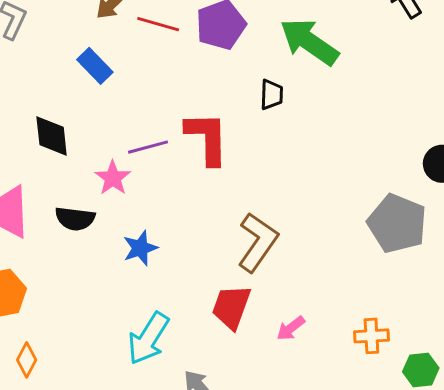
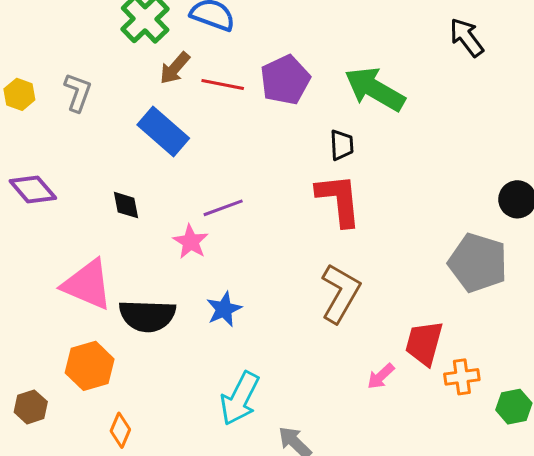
blue rectangle: (95, 66) -> (163, 131), size x1.4
black diamond: (52, 136) -> (126, 205), size x0.7
red L-shape: (207, 138) -> (339, 200), moved
black semicircle: (75, 219) -> (147, 316), moved, size x1.4
red trapezoid: (231, 307) -> (424, 343), moved

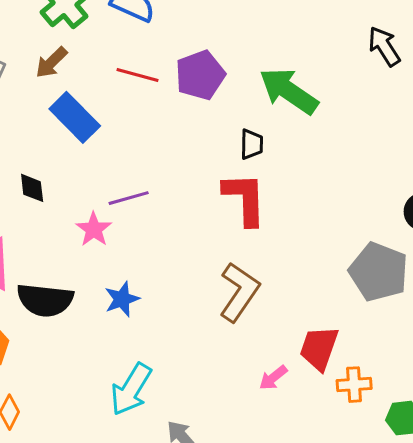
brown arrow: (175, 68) -> (51, 62), moved

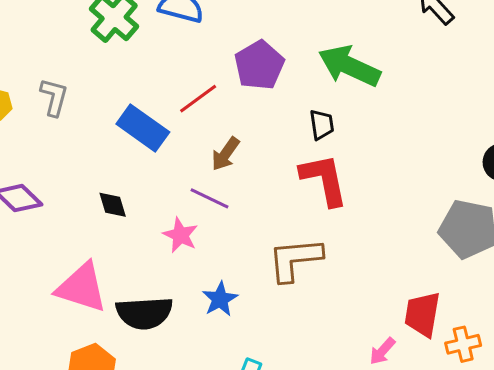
brown arrow: (51, 62) -> (225, 154), moved
red line: (137, 75) -> (198, 99), moved, turned -42
purple line: (129, 198) -> (210, 198), turned 51
brown L-shape: (239, 292) -> (295, 259), moved, turned -120

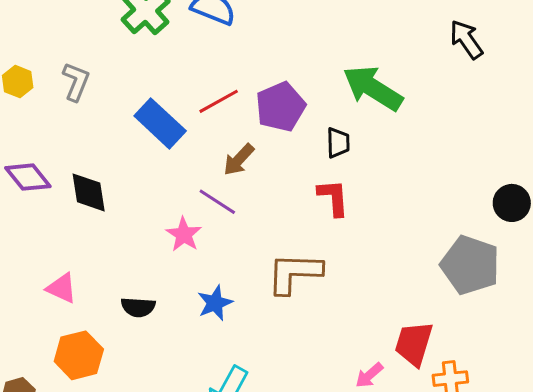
purple pentagon: (259, 65) -> (280, 107), moved
red L-shape: (324, 180) -> (333, 198), size x0.7
black diamond: (113, 205) -> (89, 192), moved, size x1.4
pink triangle: (82, 288) -> (62, 288), moved, size x0.6
black semicircle: (144, 313) -> (138, 307), size x0.6

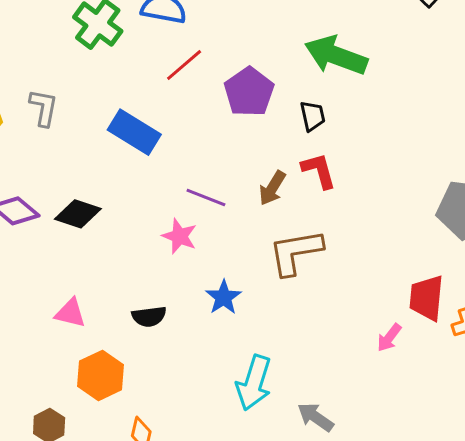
red line: (219, 101) -> (184, 65), moved
brown arrow: (239, 160) -> (272, 188), moved
black diamond: (89, 192) -> (78, 214), turned -51

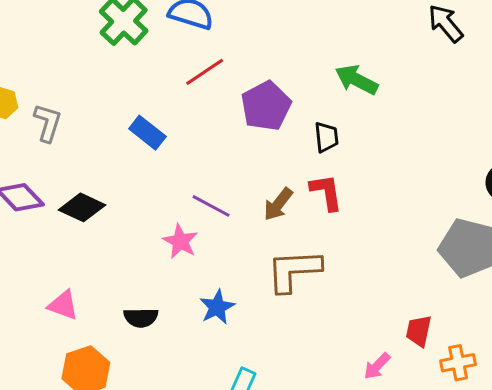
green arrow: (336, 55) -> (357, 80), size x0.7
gray L-shape: (44, 108) -> (48, 123), moved
blue rectangle: (134, 132) -> (147, 133), size x0.7
red trapezoid: (427, 298) -> (419, 331), size x0.7

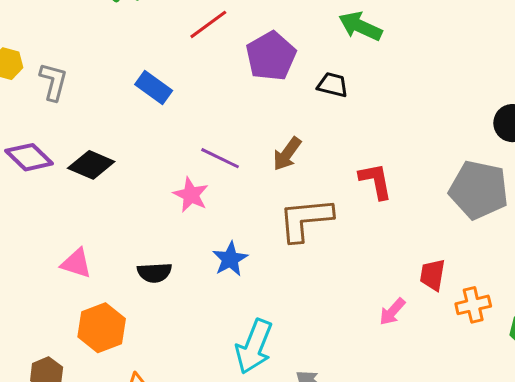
black trapezoid: (326, 137) -> (333, 85), turned -68
red L-shape: (326, 192) -> (376, 181), moved

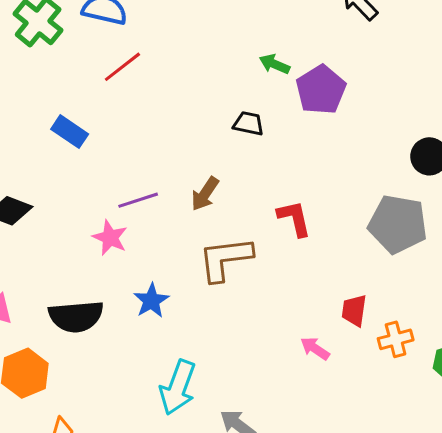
green arrow: (360, 26) -> (274, 64), size x0.7
purple pentagon: (271, 56) -> (321, 90), moved
purple line: (220, 158) -> (138, 200), turned -42
black semicircle: (154, 273) -> (76, 316), size x1.6
pink arrow: (392, 312) -> (315, 348), turned 84

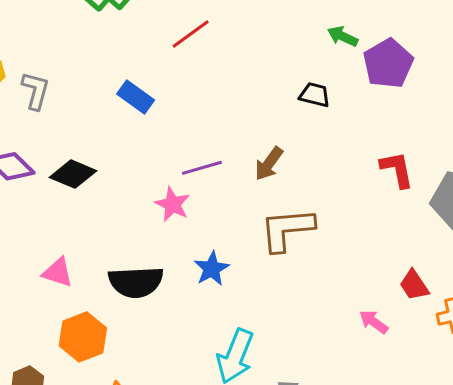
red L-shape: (294, 218) -> (397, 169), moved
red trapezoid: (354, 310) -> (414, 285), turned -44

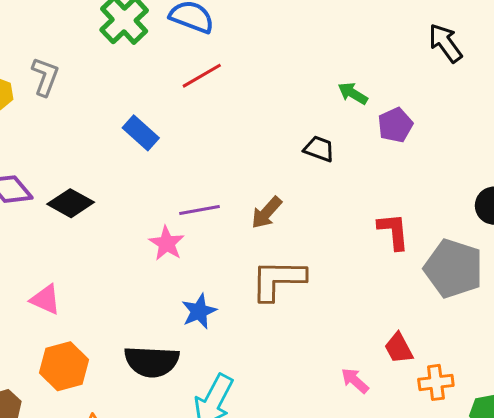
purple pentagon: (388, 64) -> (395, 125), size x0.7
gray L-shape: (36, 91) -> (45, 77), moved
black semicircle: (136, 282) -> (152, 362), moved

